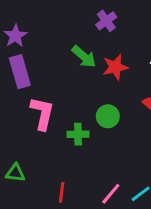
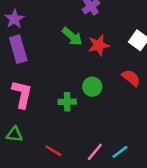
pink L-shape: (42, 113) -> (22, 94), moved
red line: (62, 192) -> (53, 151), turned -66

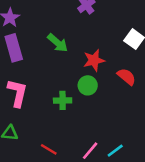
green arrow: (72, 37) -> (58, 43), moved
red star: (99, 45) -> (94, 60), moved

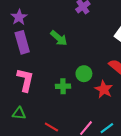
red star: (94, 60) -> (104, 89), moved, turned -30

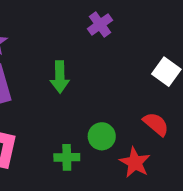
green arrow: (59, 38) -> (60, 77), turned 48

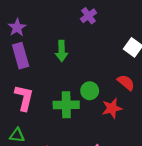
green cross: (67, 157) -> (66, 105), size x1.5
red star: (135, 163) -> (112, 108), turned 30

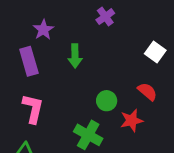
purple star: (17, 27) -> (43, 30), moved
green cross: (66, 105) -> (88, 135), moved, turned 30

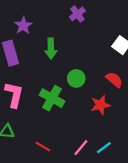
green circle: (107, 101) -> (76, 78), moved
green cross: (88, 135) -> (52, 98), moved

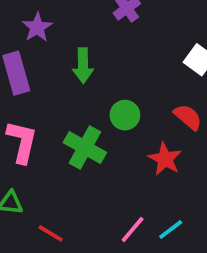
red star: (100, 105) -> (165, 159), turned -30
red line: (43, 146) -> (51, 233), moved

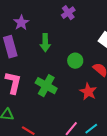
green circle: (125, 115) -> (75, 61), moved

